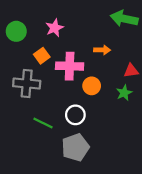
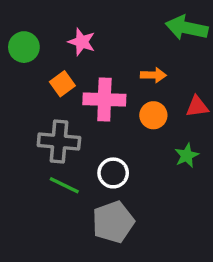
pink star: (55, 28) -> (82, 42), turned -30
gray cross: (27, 84) -> (59, 141), moved
orange circle: (92, 86) -> (153, 115), moved
green star: (124, 93) -> (187, 155), moved

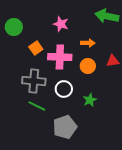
pink star: (82, 42) -> (61, 24), moved
green star: (187, 155) -> (90, 100), moved
white circle: (113, 173) -> (64, 89), moved

